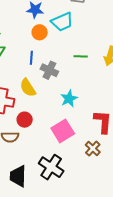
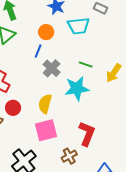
orange circle: (40, 32) -> (46, 32), moved
yellow semicircle: (28, 88) -> (45, 104), moved, turned 30
cyan star: (69, 99) -> (77, 88), moved, size x1.4

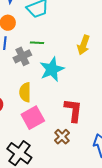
green line: (86, 65) -> (37, 43), moved
gray cross: (52, 68) -> (22, 56), turned 36

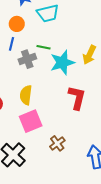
cyan star: (52, 69) -> (62, 63), moved
red L-shape: (73, 110) -> (77, 98), moved

